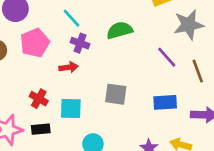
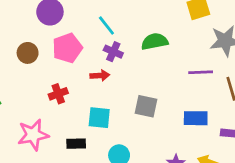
purple line: (167, 57) -> (201, 72), turned -55
red cross: (39, 99) -> (58, 94), moved, turned 36
black rectangle: (41, 129) -> (76, 144), moved

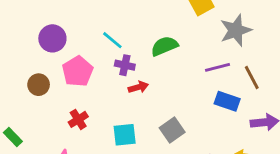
red arrow: (100, 75) -> (138, 87), moved
gray square: (146, 106) -> (172, 130), moved, turned -35
blue rectangle: (196, 118) -> (227, 101), moved, turned 30

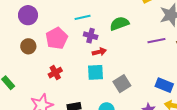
purple circle: (52, 38) -> (28, 15), moved
cyan line: (112, 40) -> (83, 17), turned -56
blue rectangle: (227, 101) -> (164, 85), moved
cyan square: (125, 135) -> (95, 72), moved

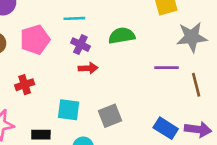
cyan square: (95, 72) -> (69, 110), moved

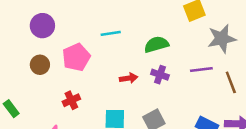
purple cross: (80, 45) -> (160, 75), moved

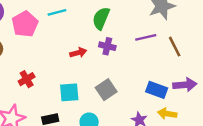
green semicircle: (156, 45) -> (101, 18), turned -45
pink pentagon: (76, 57) -> (25, 24), moved

